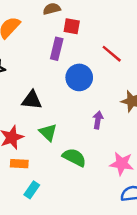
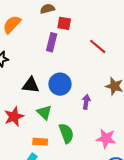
blue circle: (79, 77) -> (60, 84), moved
green semicircle: (74, 157) -> (66, 133), turned 42
orange rectangle: (19, 164) -> (40, 142), moved

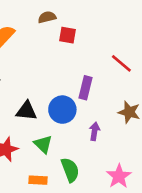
purple rectangle: (52, 42) -> (85, 88), moved
red line: (98, 46) -> (121, 63), moved
pink star: (106, 139) -> (119, 176), turned 30

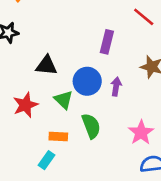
blue circle: (62, 110) -> (87, 81), moved

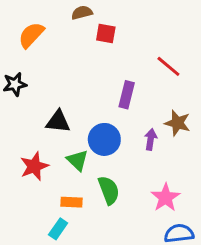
purple arrow: (116, 87) -> (151, 139), moved

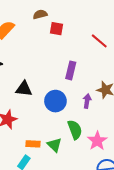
red line: (168, 66) -> (99, 41), moved
green triangle: (77, 160) -> (54, 145), moved
green semicircle: (109, 190) -> (75, 130), moved

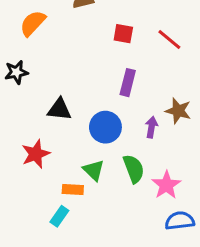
red square: (56, 29) -> (123, 34), moved
green triangle: (54, 145) -> (94, 170), moved

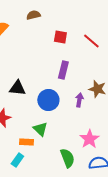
green semicircle: (134, 169) -> (67, 158), moved

